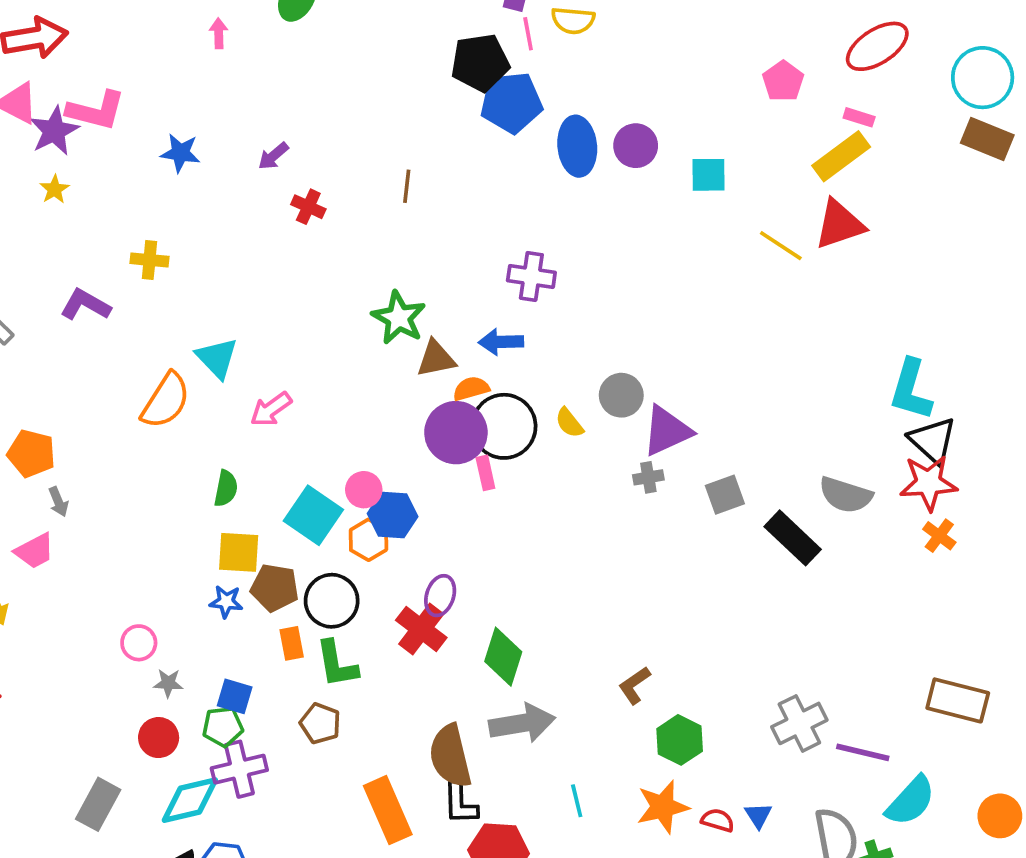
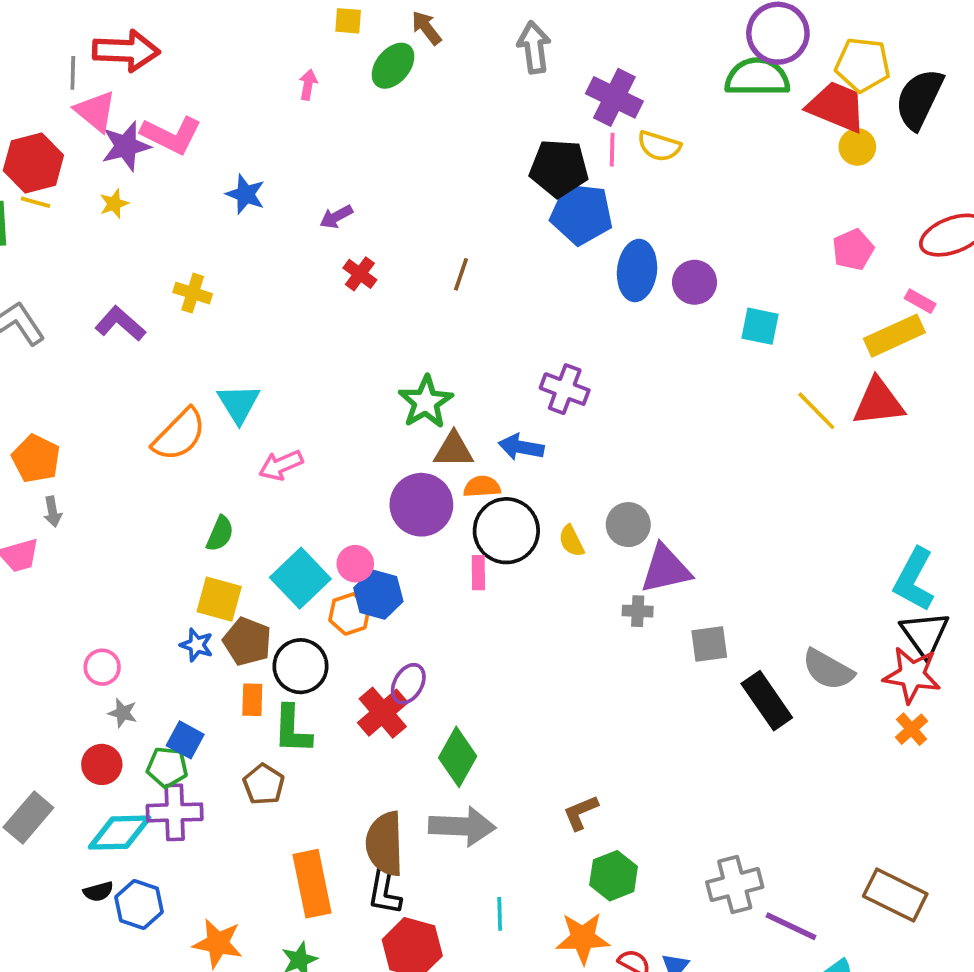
purple circle: (456, 433) -> (421, 505), moved

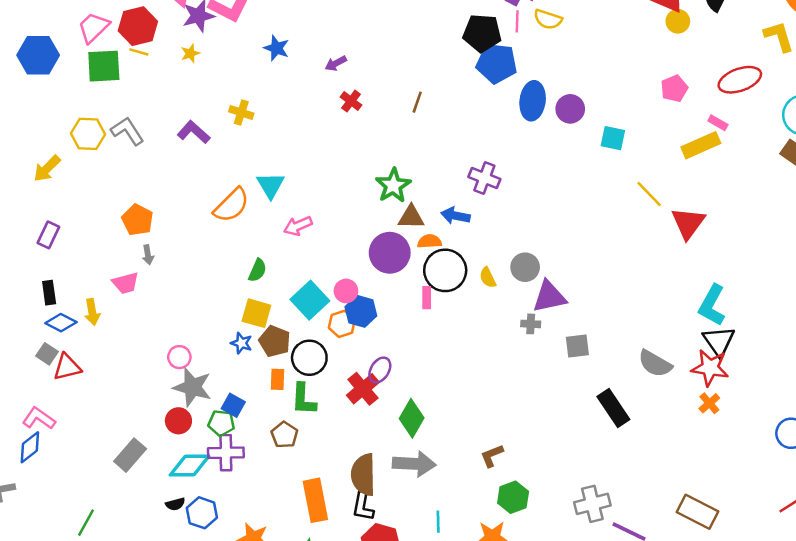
red triangle: (878, 402) -> (688, 223), moved, turned -48
black rectangle: (767, 701) -> (613, 408), moved
gray star: (123, 713) -> (192, 387), size x2.0

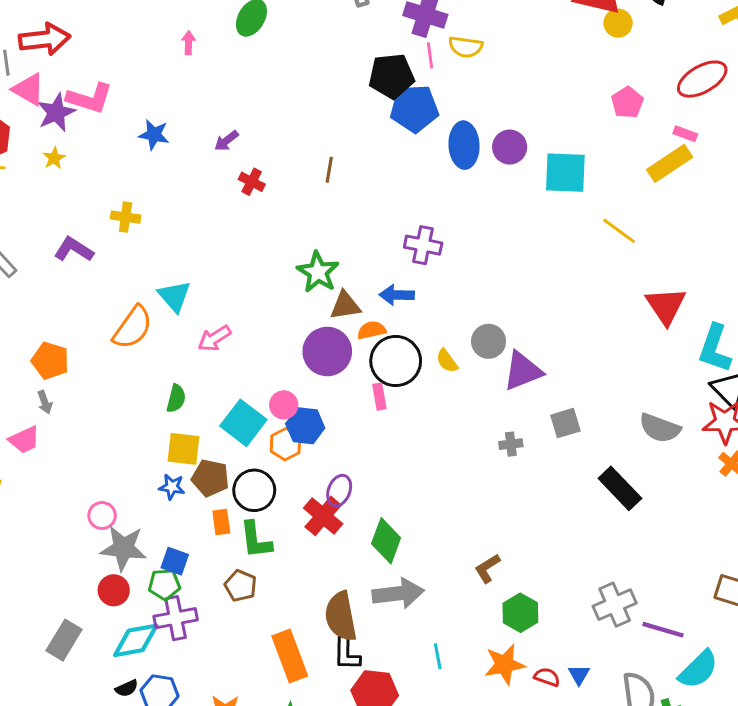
cyan square: (613, 138) -> (565, 173), size x1.5
orange pentagon: (137, 220) -> (50, 361), moved
red triangle: (688, 223) -> (666, 306), moved
gray cross: (531, 324) -> (511, 444), moved

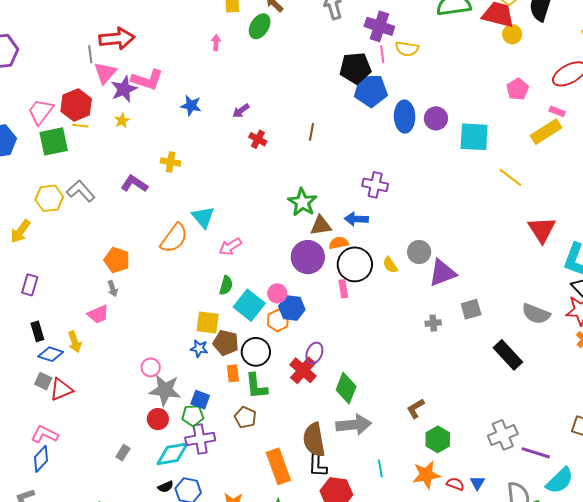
pink triangle: (29, 89) -> (105, 73), turned 40
green semicircle: (176, 398) -> (226, 285), moved
gray rectangle: (64, 640) -> (123, 453), size x0.6

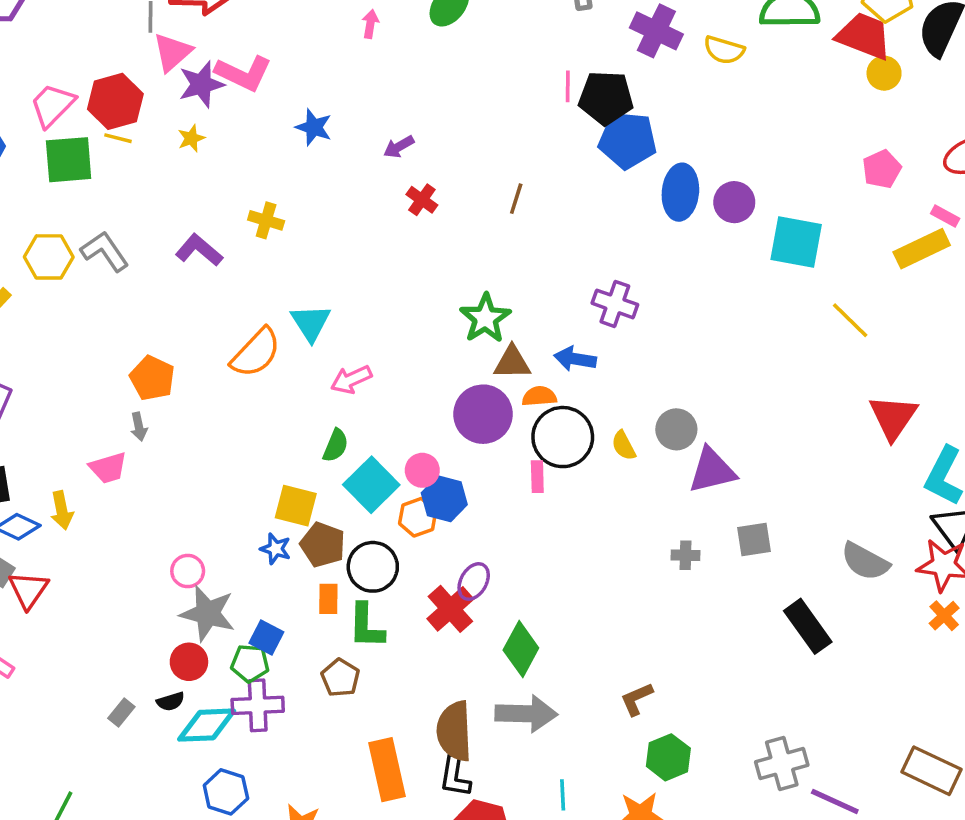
yellow semicircle: (407, 49) -> (724, 50), moved
pink line: (382, 54) -> (568, 86), moved
red triangle: (61, 389) -> (28, 590), turned -40
black semicircle: (166, 487) -> (171, 702), moved

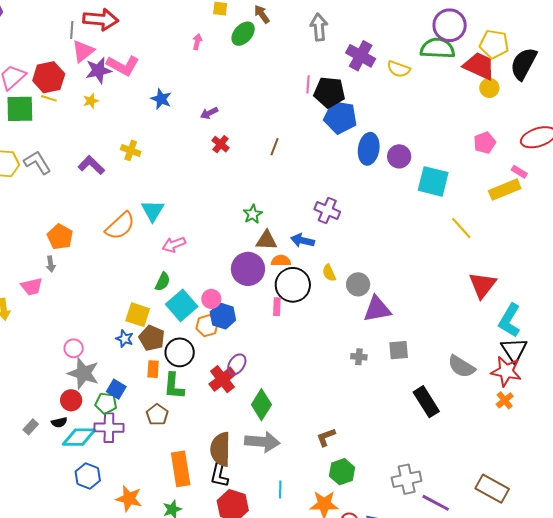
green star: (485, 318) -> (253, 214), size x0.7
yellow semicircle: (624, 446) -> (329, 273), moved

